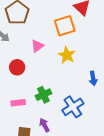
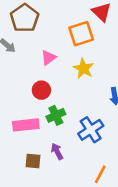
red circle: (17, 67) -> (41, 90), moved
pink rectangle: (18, 103) -> (26, 125), size x1.5

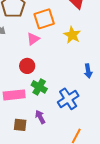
orange square: (81, 34) -> (44, 19), moved
yellow star: (83, 69) -> (72, 35), moved
green cross: (56, 115) -> (39, 87), turned -35

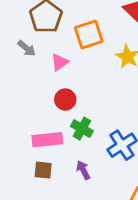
pink triangle: (33, 39) -> (60, 62), moved
brown square: (20, 125) -> (43, 170), moved

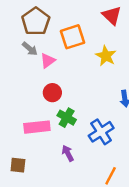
gray arrow: (27, 48) -> (30, 49), moved
brown square: (43, 170) -> (18, 165), moved

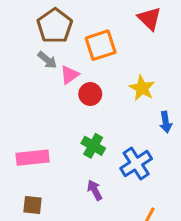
yellow star: (106, 56) -> (142, 88), moved
red circle: (52, 93) -> (90, 94), moved
pink rectangle: (37, 127) -> (33, 158), moved

